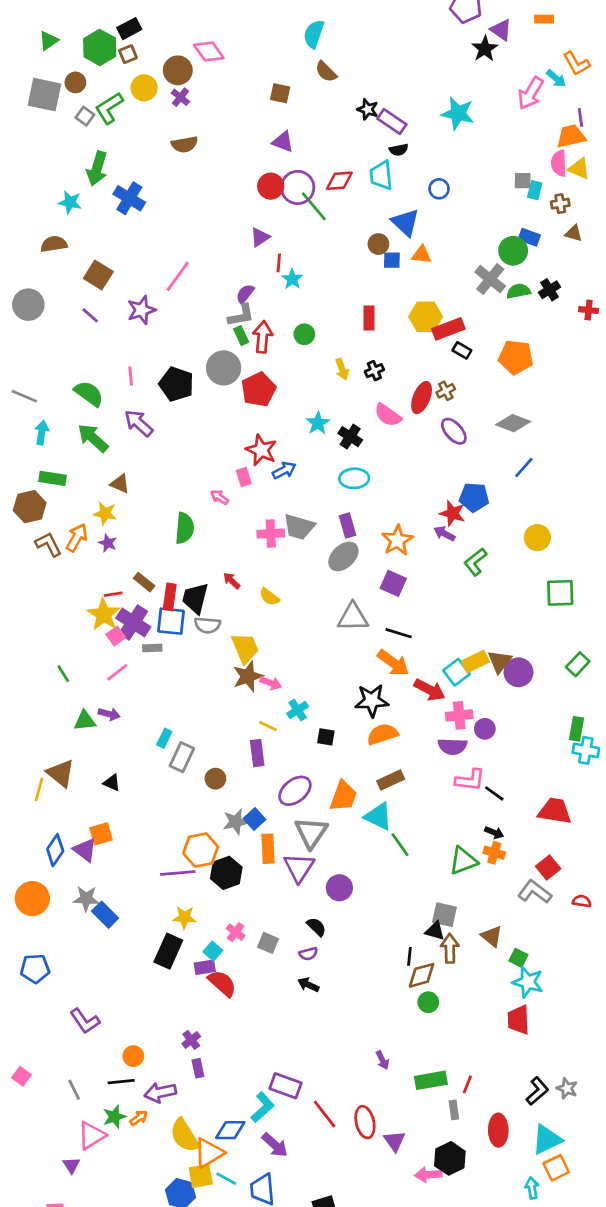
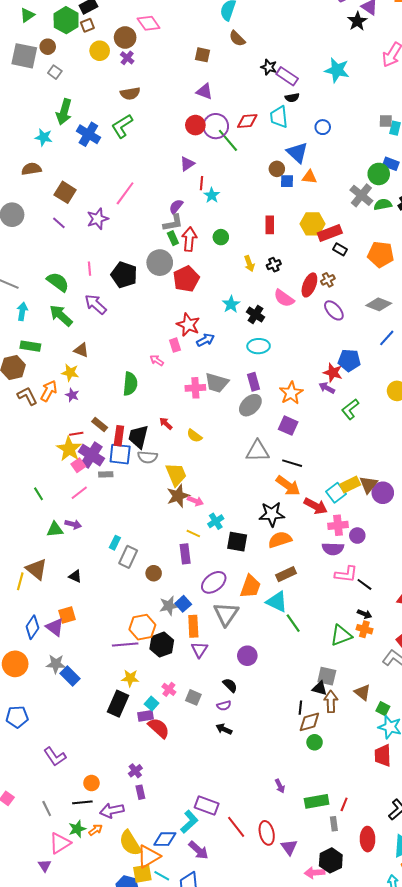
green L-shape: (109, 108) -> (122, 126), moved
black square: (326, 737) -> (237, 542), size x1.5
purple triangle: (299, 868) -> (199, 650), moved, size x0.7

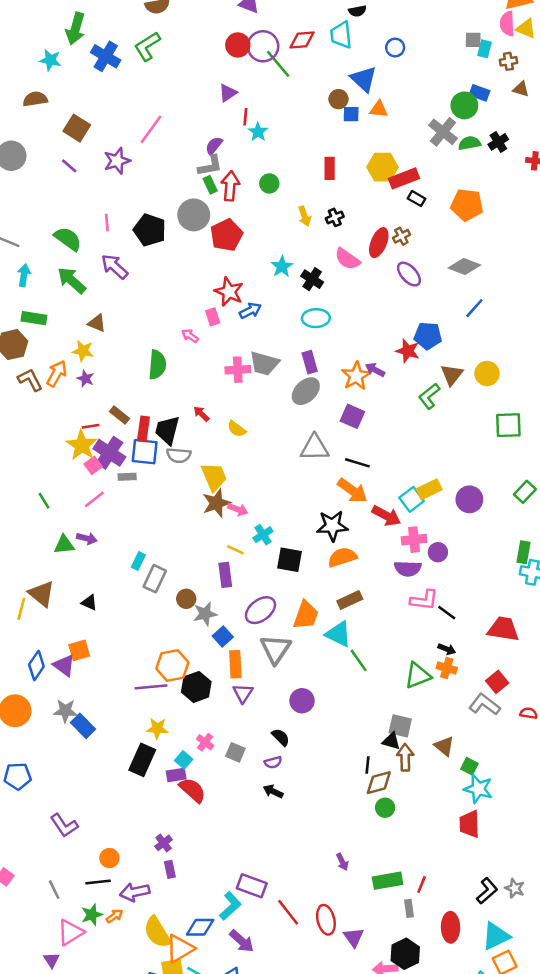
purple arrow: (327, 388) -> (375, 370), moved
brown triangle: (369, 485) -> (452, 375), moved
gray star: (169, 606) -> (205, 614), moved

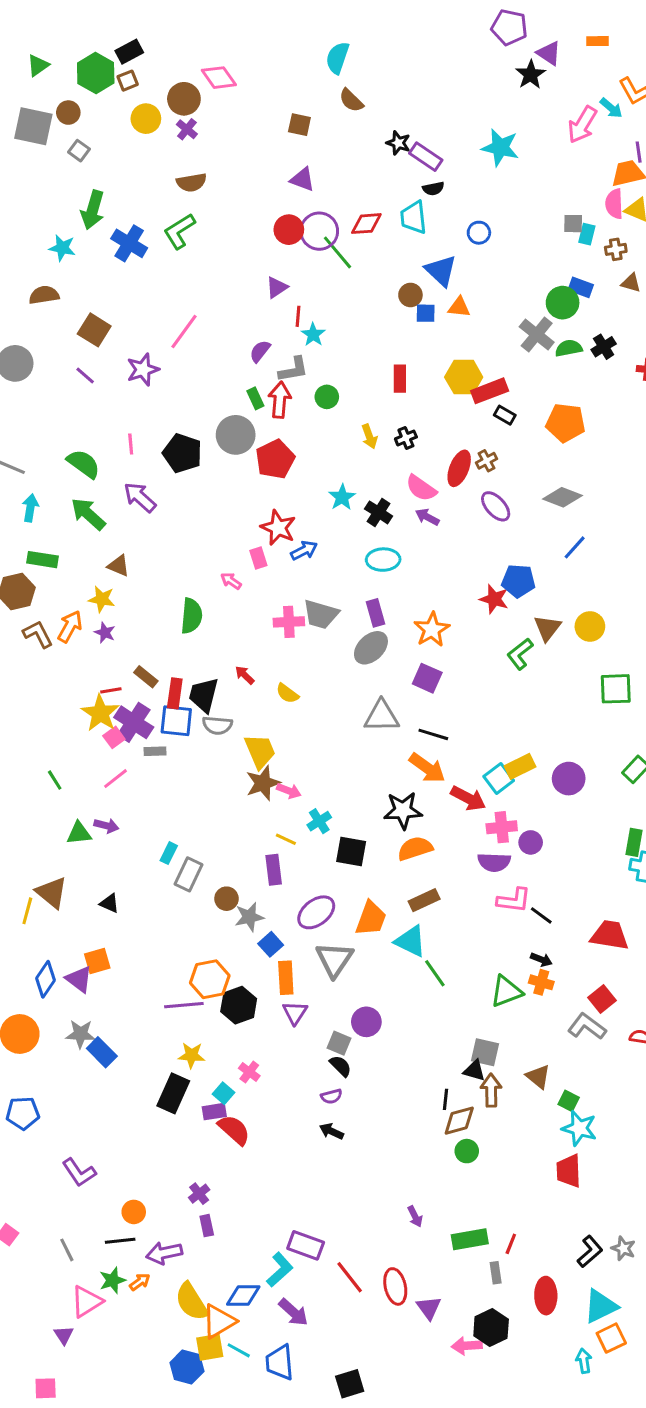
gray L-shape: (210, 166) -> (293, 369), moved
purple arrow: (375, 370) -> (427, 517), moved
gray square: (235, 752) -> (339, 1043), moved

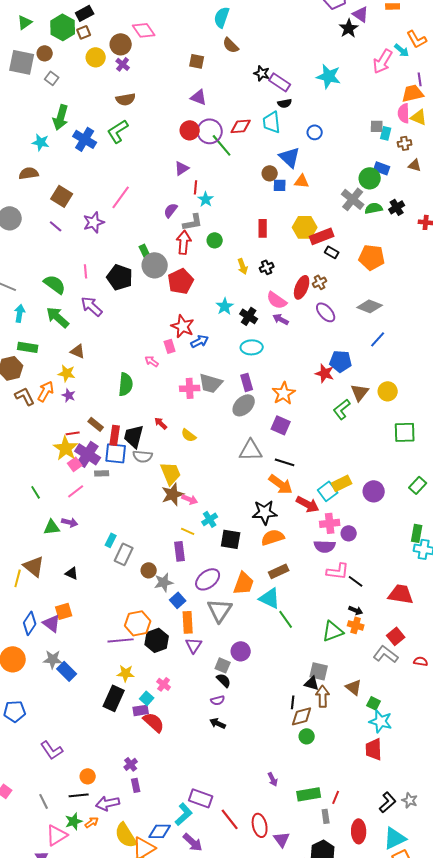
green rectangle: (255, 398) -> (145, 251), moved

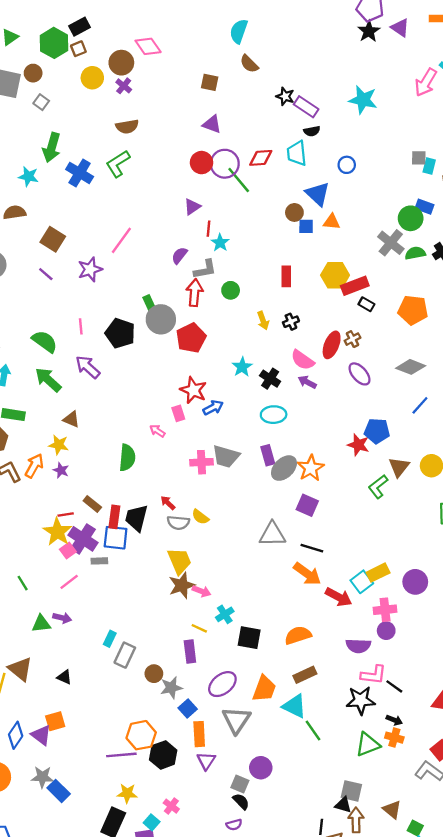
black star: (349, 28) -> (369, 31), moved
gray ellipse: (244, 405) -> (284, 468), moved
gray semicircle: (143, 456) -> (178, 523), moved
black star: (265, 512) -> (361, 700), moved
pink cross: (330, 523) -> (385, 610), moved

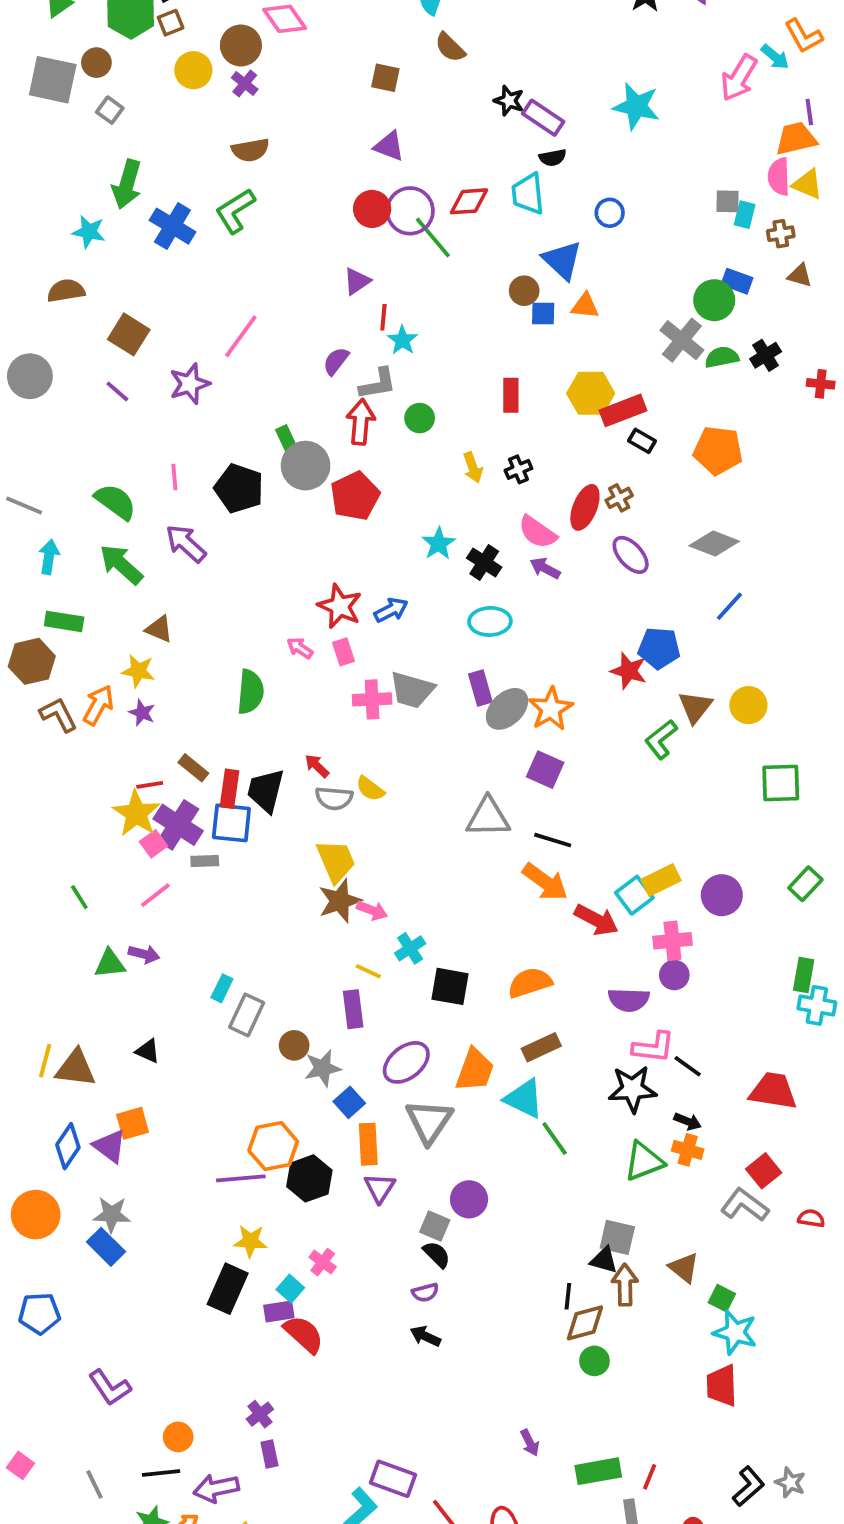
red star: (193, 390) -> (340, 606), moved
pink rectangle: (178, 413) -> (344, 652), moved
brown triangle: (20, 669) -> (76, 1068), moved, turned -32
blue rectangle: (59, 791) -> (106, 1247), moved

